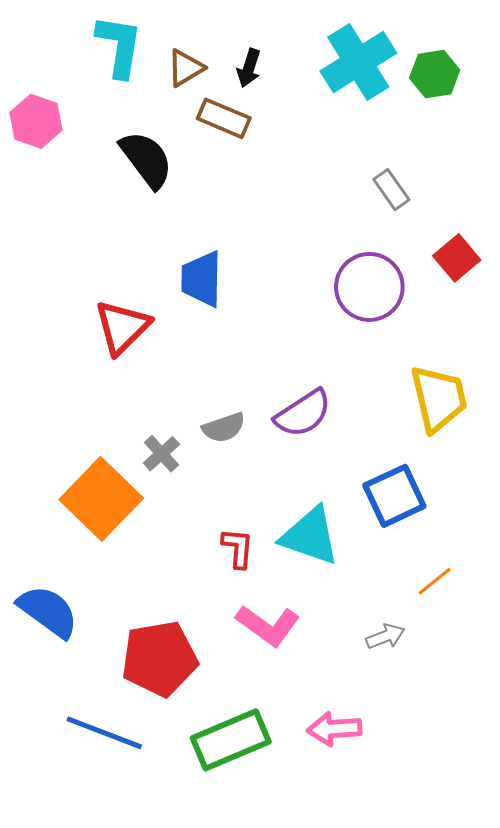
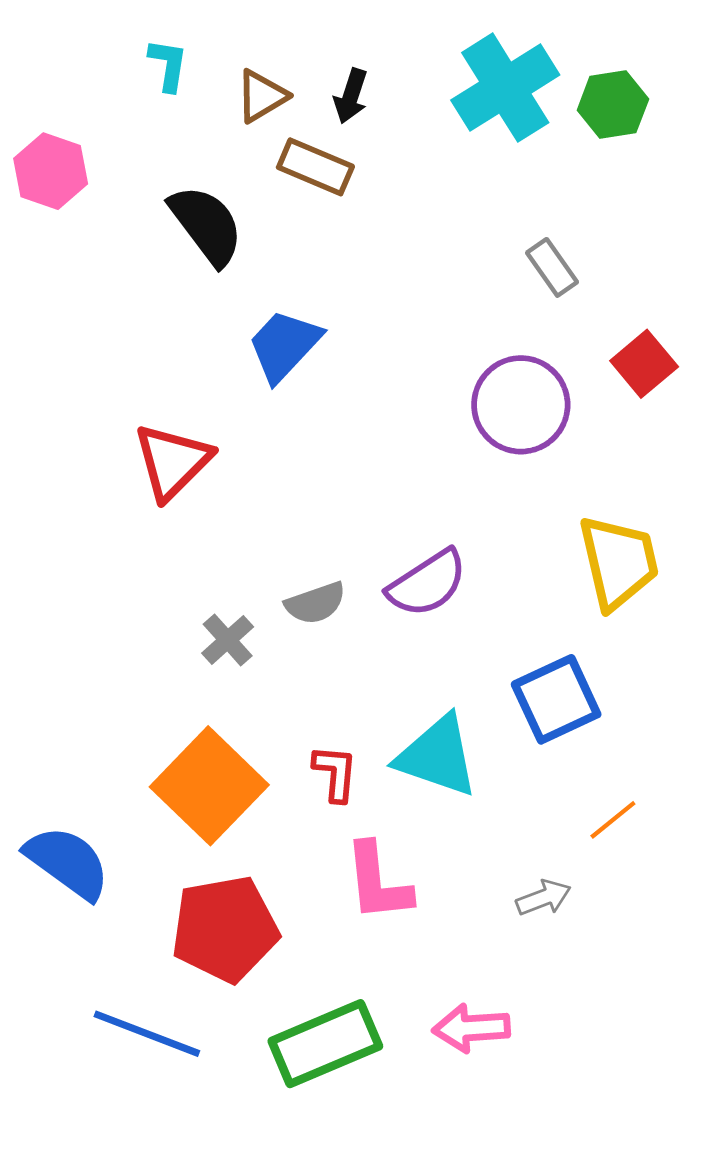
cyan L-shape: (119, 46) -> (168, 65), size x0.6
blue trapezoid: (202, 279) -> (284, 345), moved, turned 42
orange square: (101, 499) -> (209, 786), moved
pink L-shape: (268, 625) -> (378, 882), turned 48

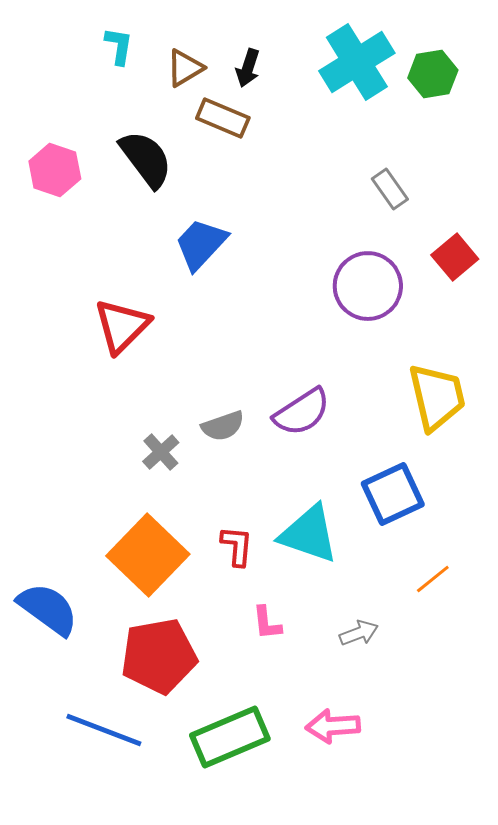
pink hexagon: (51, 171) -> (55, 170), moved
pink L-shape: (378, 882) -> (267, 623), size x0.6
gray arrow: (543, 898) -> (359, 633), moved

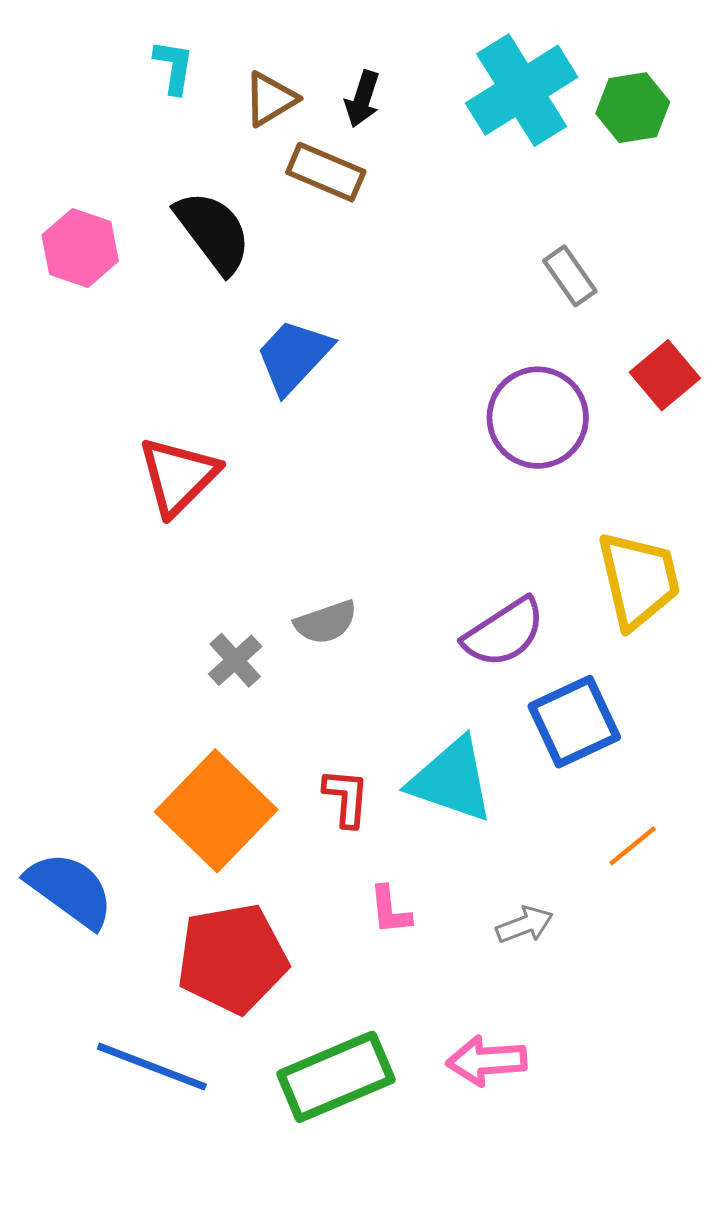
purple semicircle: (302, 412) -> (504, 632), moved

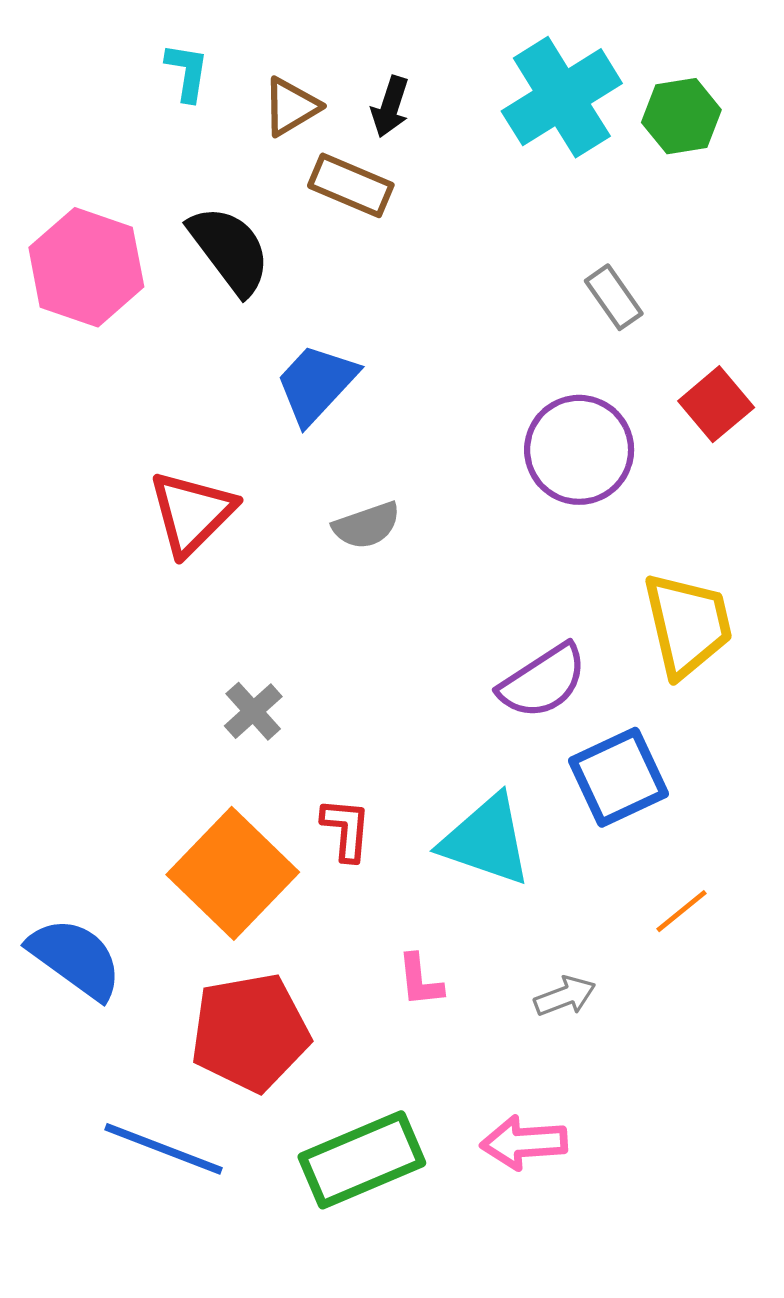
pink hexagon: (80, 248) -> (86, 267), size x1.4
gray semicircle: (326, 622) -> (367, 525), moved
red L-shape: (346, 798) -> (346, 829), moved

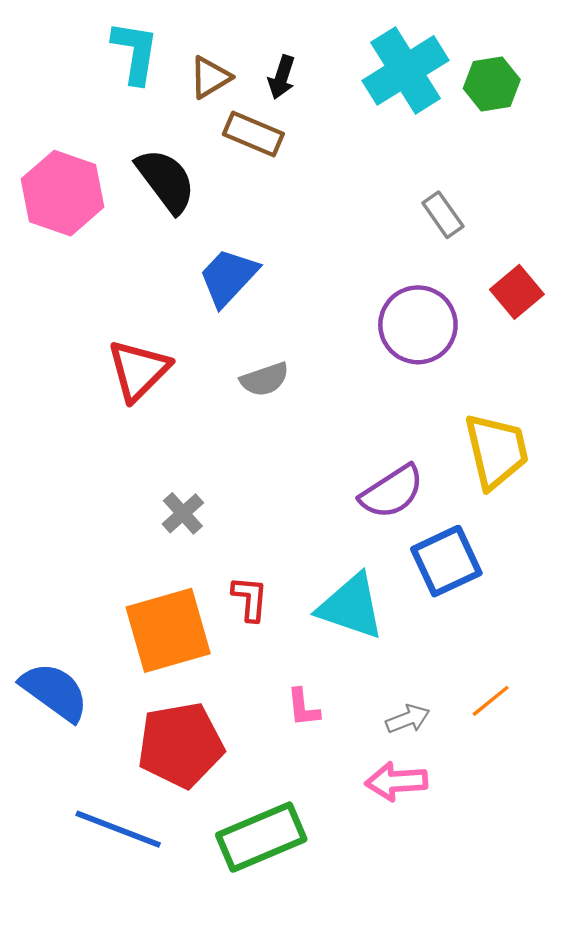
cyan L-shape: (187, 72) -> (135, 52), size x1.5
orange square: (233, 873) -> (168, 630), turned 30
orange line: (681, 911) -> (491, 701), moved
pink arrow: (524, 1143) -> (396, 781), moved

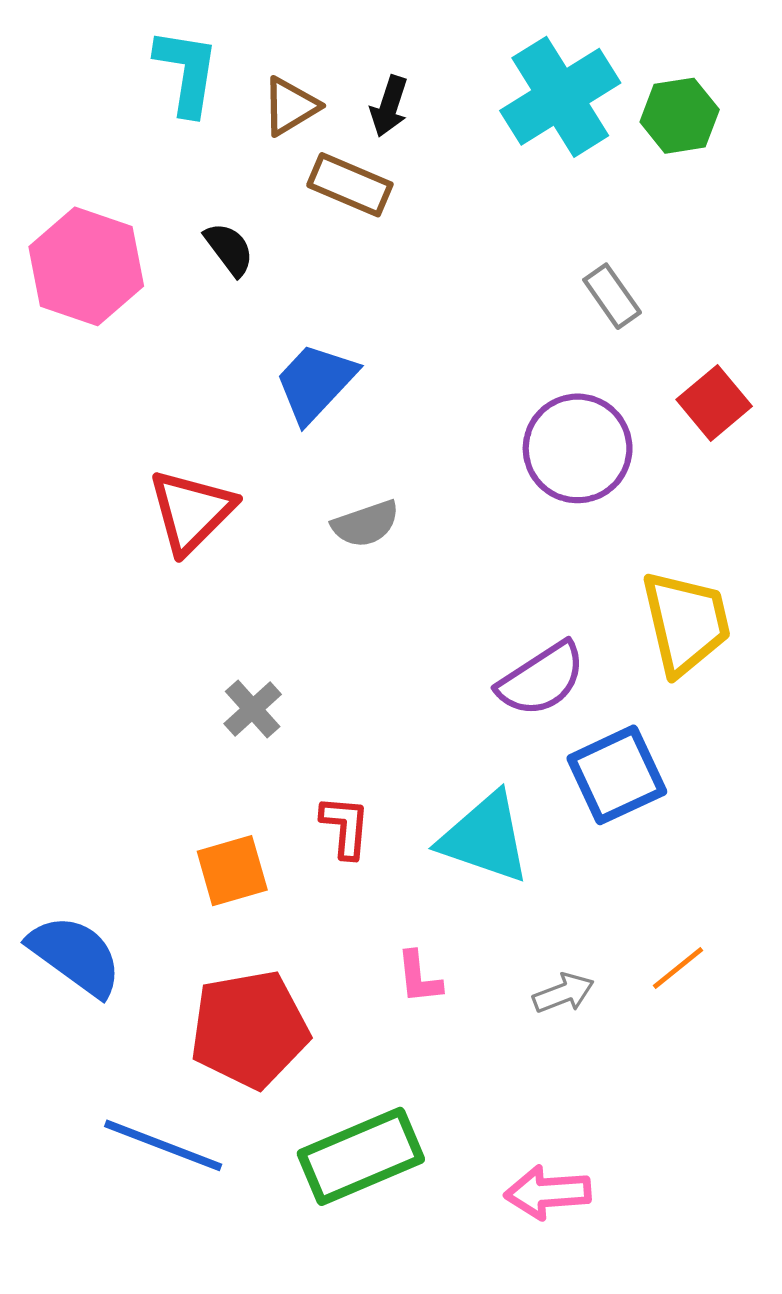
black semicircle: (166, 181) -> (229, 249), size x0.6
orange square: (168, 630) -> (232, 871), size x0.6
pink arrow: (396, 781) -> (548, 1192), moved

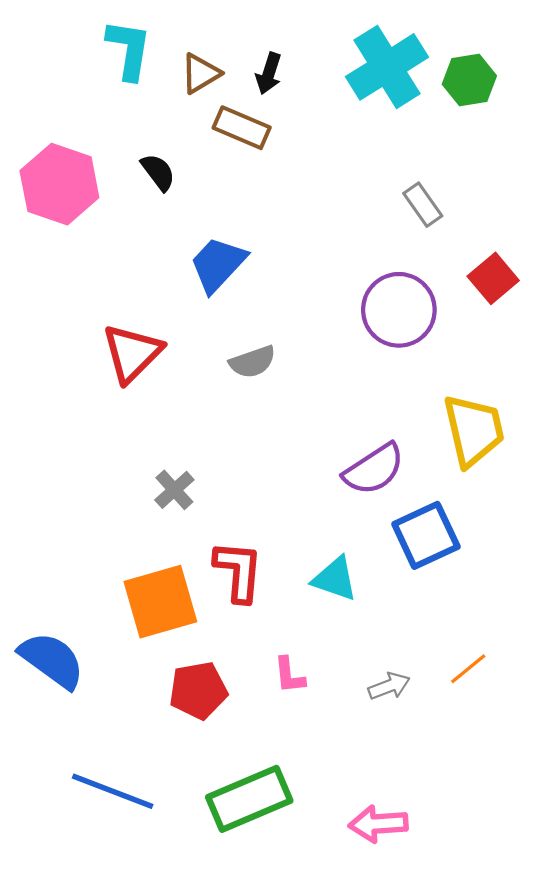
red L-shape: (345, 827) -> (238, 571), size x1.4
cyan triangle: (485, 838) -> (335, 579), size x0.7
orange square: (232, 871) -> (160, 602), size x1.5
red pentagon: (249, 1029) -> (198, 690), moved, size x0.7

